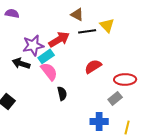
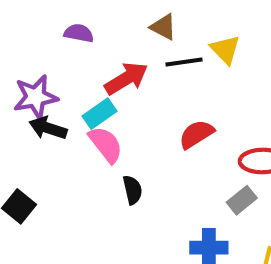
purple semicircle: (12, 13) -> (79, 33), moved
purple star: (33, 45) -> (36, 97), moved

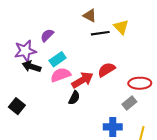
purple semicircle: (79, 33) -> (47, 35), moved, turned -56
red arrow: (126, 78) -> (82, 80), moved
pink semicircle: (106, 144) -> (61, 75), turned -72
black semicircle: (132, 190) -> (74, 98), turned 40

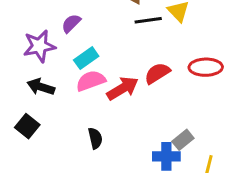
black arrow: (31, 67) -> (41, 87), moved
red ellipse: (140, 83) -> (206, 67), moved
black semicircle: (74, 98) -> (95, 138), moved, turned -40
gray rectangle: (129, 103) -> (183, 140), moved

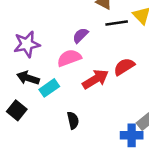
purple semicircle: (71, 23) -> (80, 35), moved
cyan rectangle: (86, 58) -> (49, 88), moved
pink semicircle: (91, 81) -> (69, 58), moved

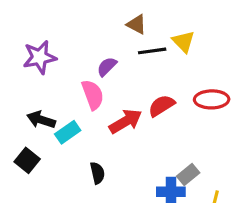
purple star: (27, 44) -> (40, 57), moved
pink semicircle: (69, 58) -> (93, 95), turned 90

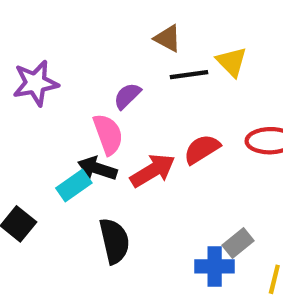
black arrow: (41, 120) -> (97, 168), moved
black semicircle: (97, 173) -> (114, 241), size x1.5

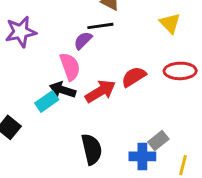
yellow triangle: (232, 62) -> (170, 23), moved
black line: (189, 75) -> (100, 26), moved
black semicircle: (114, 241) -> (92, 149), moved

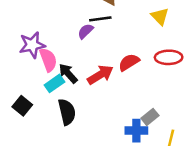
purple star: (21, 32) -> (32, 45), moved
pink semicircle: (70, 67) -> (48, 60), moved
black arrow: (63, 90) -> (68, 73), turned 30
black semicircle: (92, 149) -> (67, 112), moved

